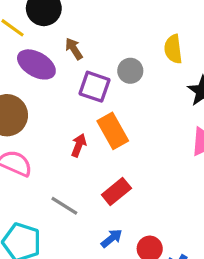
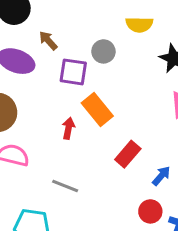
yellow semicircle: (173, 49) -> (139, 25), turned -72
red rectangle: (116, 192) -> (128, 154), moved
blue arrow: (112, 238) -> (161, 176), moved

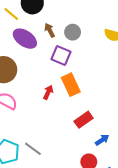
gray circle: (103, 51) -> (73, 32), moved
gray line: (65, 186) -> (33, 149), moved

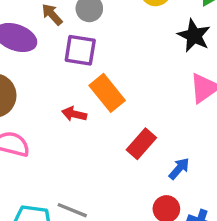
red arrow: (48, 92) -> (74, 114), turned -88

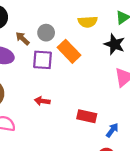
orange rectangle: (107, 93) -> (69, 51), moved
red rectangle: (141, 144) -> (87, 116), turned 66

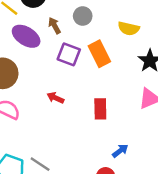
gray circle: (46, 33) -> (83, 16), moved
red rectangle: (87, 116) -> (100, 109), moved, turned 60

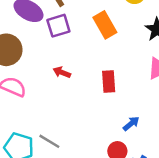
purple square: (69, 54) -> (58, 26), moved, turned -35

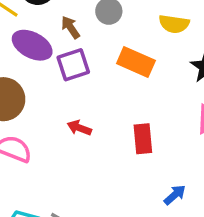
orange rectangle: (105, 25) -> (136, 62), turned -35

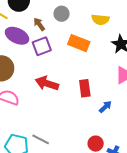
red arrow: (79, 128) -> (47, 83), size x1.6
blue arrow: (175, 195) -> (105, 107), moved

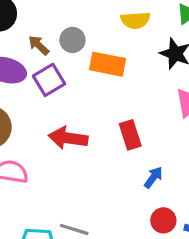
gray circle: (62, 14) -> (72, 40), moved
blue arrow: (105, 107) -> (153, 177), moved

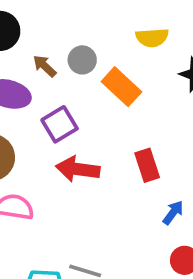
orange rectangle: (108, 64) -> (121, 87), turned 32
purple square: (49, 80) -> (60, 124), moved

